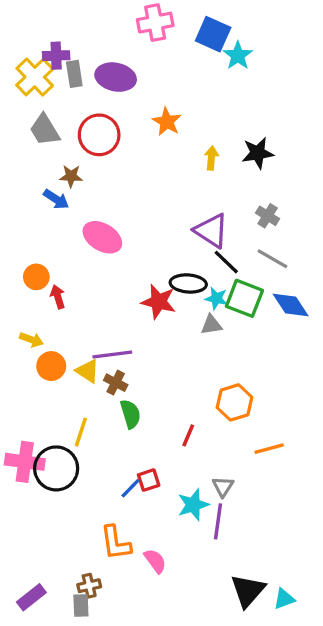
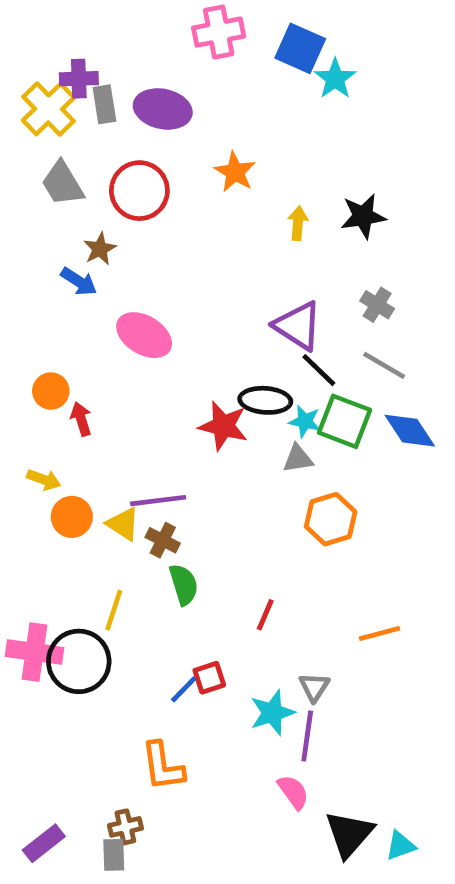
brown star: (71, 176) -> (100, 249), turned -30
orange hexagon: (234, 402) -> (331, 519), moved
pink semicircle: (155, 561) -> (293, 792), moved

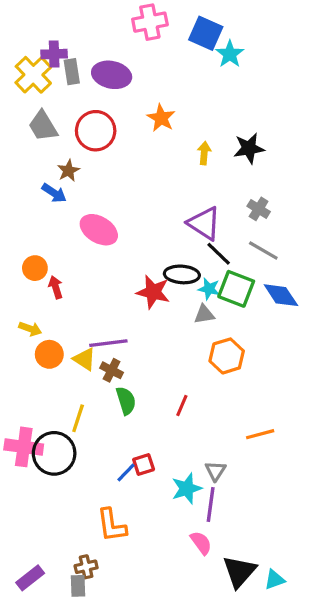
red line: (265, 615) -> (182, 405), moved

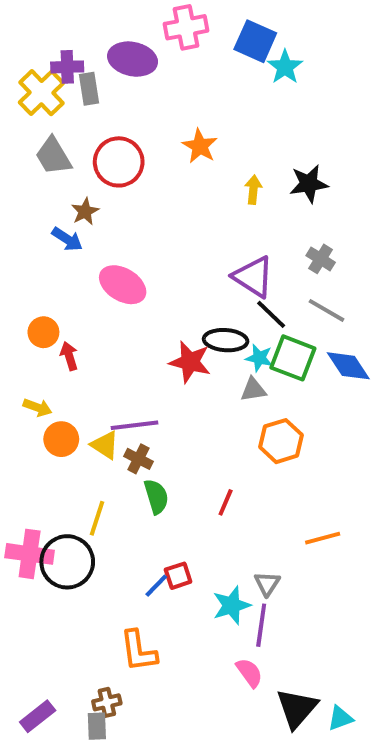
purple ellipse: (112, 75) -> (133, 59), moved

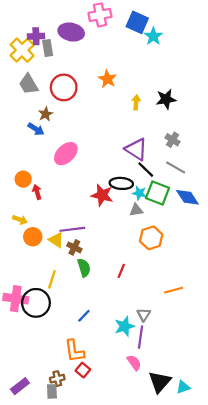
pink ellipse: (123, 285) -> (66, 154), turned -75
red square: (178, 576) -> (83, 370), moved, turned -32

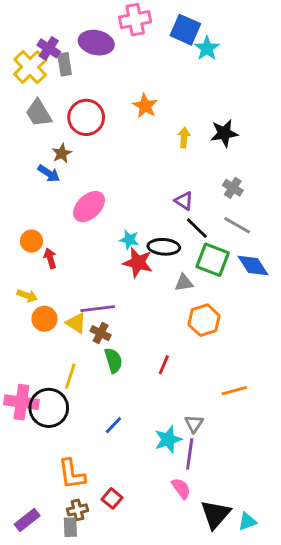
purple cross: (36, 36) -> (49, 48), turned 35
purple triangle: (136, 149) -> (184, 201), size x0.6
cyan star: (139, 193) -> (129, 240), moved
orange L-shape: (74, 351) -> (72, 474), moved

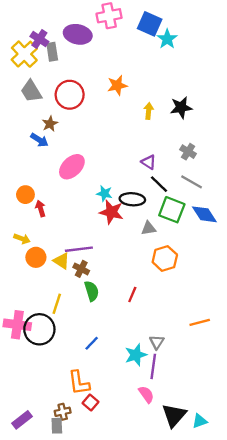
orange star: (145, 106) -> (117, 85), turned 30
orange line: (234, 391) -> (200, 322), moved
orange L-shape: (72, 474) -> (79, 383), moved

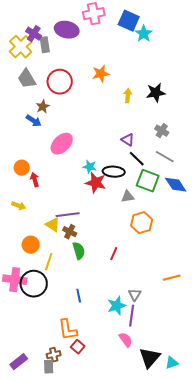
orange circle: (36, 257) -> (31, 245), moved
blue line: (92, 343) -> (79, 296), turned -56

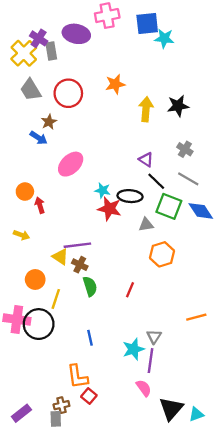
blue square: (129, 21) -> (147, 24), turned -30
cyan star: (144, 34) -> (164, 38), turned -30
yellow arrow: (128, 96) -> (146, 109), size x1.5

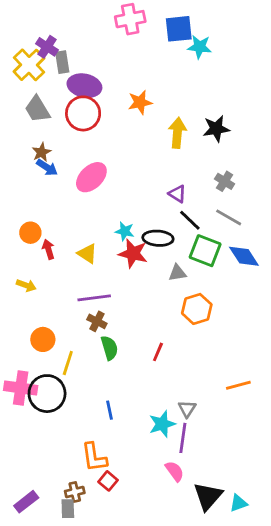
purple ellipse: (76, 34) -> (84, 86), moved
brown star: (49, 122) -> (41, 152), moved
pink ellipse: (71, 164) -> (91, 177), moved
yellow triangle: (60, 257) -> (87, 253), moved

